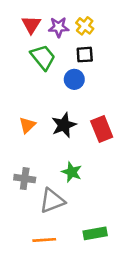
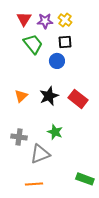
red rectangle: (102, 129) -> (78, 99), turned -30
green rectangle: (95, 233) -> (85, 179), moved, turned 30

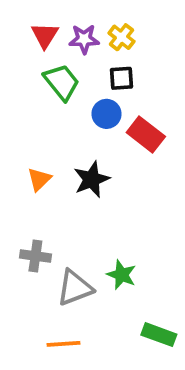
red rectangle: (78, 99) -> (146, 134), moved
green star: (55, 132) -> (121, 275), moved

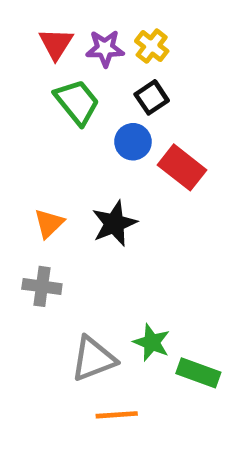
black square: (121, 78) -> (152, 97), turned -30
gray cross: (35, 256) -> (42, 286), moved
green rectangle: (159, 335) -> (198, 373), moved
orange line: (63, 344) -> (117, 415), moved

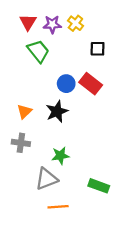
black square: (152, 97) -> (98, 49), moved, turned 35
blue circle: (133, 142) -> (66, 84), moved
green star: (152, 342) -> (60, 156), moved, turned -30

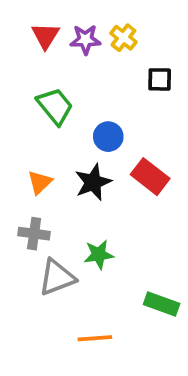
green trapezoid: (38, 51) -> (55, 106), moved
red rectangle: (91, 84) -> (150, 177), moved
gray triangle: (46, 179) -> (57, 277), moved

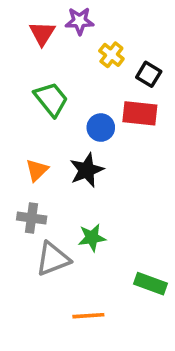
yellow cross: (123, 38) -> (111, 55), moved
purple star: (85, 40) -> (79, 21), moved
black square: (160, 79) -> (149, 74), turned 30
red rectangle: (150, 177) -> (140, 113), moved, turned -32

